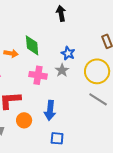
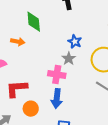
green diamond: (32, 45) -> (34, 22), moved
pink cross: (38, 75) -> (57, 75), moved

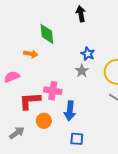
pink cross: (57, 75) -> (53, 91), moved

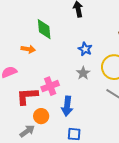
gray star: (82, 71) -> (83, 73), moved
pink cross: (53, 91) -> (50, 86), turned -30
gray arrow: (17, 133) -> (27, 131), moved

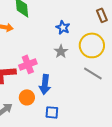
orange circle: (41, 116) -> (27, 97), moved

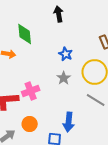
blue arrow: (45, 84) -> (69, 122), moved

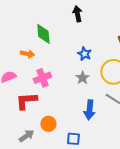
pink cross: (31, 91) -> (42, 78), moved
blue arrow: (69, 122) -> (89, 110), moved

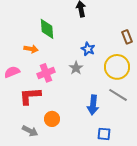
gray star: (82, 78) -> (76, 68), moved
gray arrow: (26, 136) -> (30, 131), turned 63
blue square: (73, 139) -> (104, 134), moved

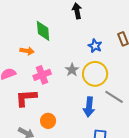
blue star: (88, 49) -> (95, 46), moved
yellow circle: (117, 67) -> (95, 74), moved

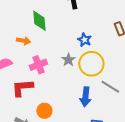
blue star: (95, 46) -> (84, 40), moved

